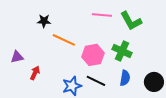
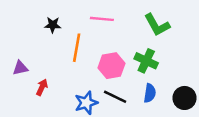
pink line: (102, 15) -> (102, 19), moved
orange line: (64, 40) -> (77, 48), turned 75

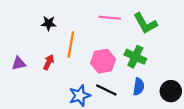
pink line: (102, 19) -> (110, 18), moved
red arrow: (42, 87) -> (49, 62), moved

